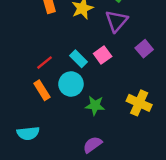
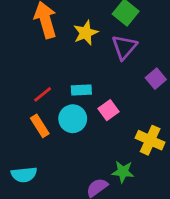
pink square: (103, 55) -> (109, 110), moved
cyan rectangle: (79, 59) -> (81, 90), turned -48
green star: (95, 105) -> (123, 172), moved

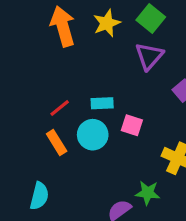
yellow star: (86, 33) -> (107, 23), moved
pink square: (109, 110) -> (132, 125), turned -36
cyan semicircle: (24, 175) -> (39, 196), turned -70

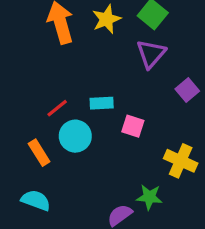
cyan circle: (93, 135) -> (75, 136), moved
orange rectangle: (57, 143) -> (39, 153), moved
cyan semicircle: (39, 196) -> (36, 200), turned -84

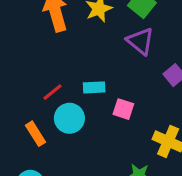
purple triangle: (151, 54) -> (140, 41), turned -32

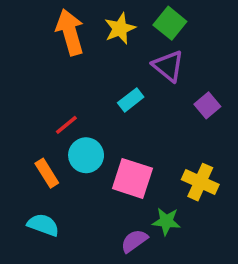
cyan rectangle: (94, 87) -> (131, 100), moved, turned -35
pink square: (123, 109) -> (132, 178), moved, size x1.6

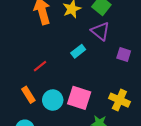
purple square: (207, 105) -> (124, 54), turned -32
cyan circle: (86, 155) -> (53, 100), moved

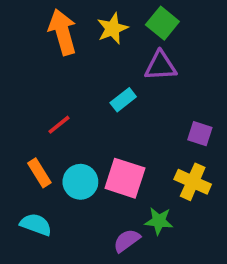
purple triangle: (100, 31) -> (161, 66), turned -42
purple square: (124, 54) -> (200, 134), moved

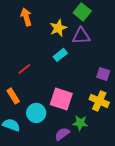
yellow star: (112, 28) -> (58, 28), moved
orange arrow: (63, 32) -> (26, 17), size x0.7
cyan circle: (80, 182) -> (36, 113), moved

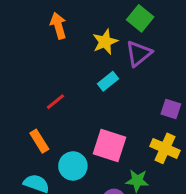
purple triangle: (81, 36) -> (139, 53), turned -36

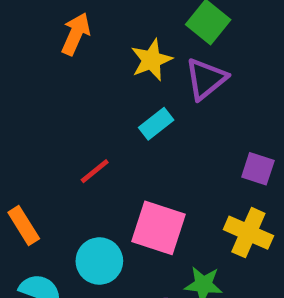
orange arrow: (58, 26) -> (76, 34), turned 40
red line: (55, 102) -> (95, 171), moved
orange rectangle: (39, 141) -> (24, 226), moved

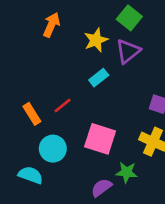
orange rectangle: (24, 226) -> (32, 114), moved
cyan circle: (99, 261) -> (53, 149), moved

